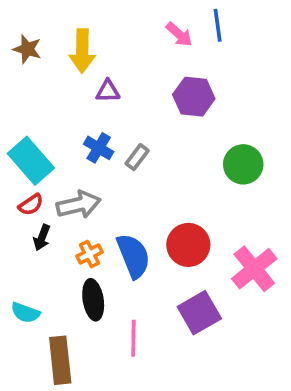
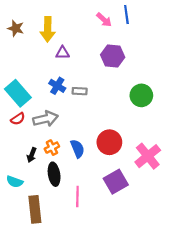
gray rectangle: (137, 157) -> (80, 91), turned 56
black arrow: (42, 238) -> (32, 155), moved
blue semicircle: (133, 256) -> (77, 149), size x0.7

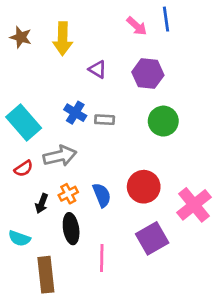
purple triangle: (63, 53) -> (98, 69), moved, turned 32
green circle: (141, 95) -> (163, 121), moved
red semicircle: (18, 119) -> (24, 169), moved

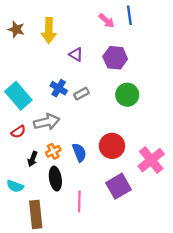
gray rectangle: (105, 120) -> (81, 94), turned -32

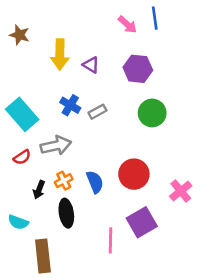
yellow arrow: (49, 30) -> (60, 54), moved
pink cross: (151, 160) -> (181, 191), size x0.7
pink line: (79, 201) -> (111, 240), moved

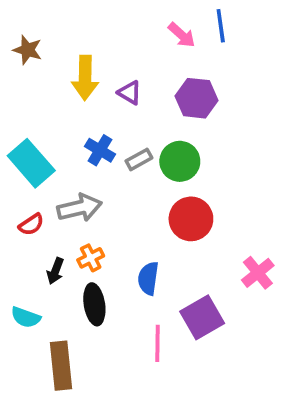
green circle: (152, 113) -> (180, 161), moved
red circle: (134, 174) -> (191, 219), moved
blue semicircle: (95, 182) -> (148, 278), moved, turned -150

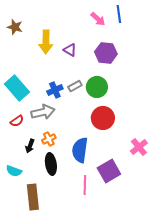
blue cross: (100, 150) -> (55, 90), moved, turned 35
blue semicircle: (148, 278) -> (80, 150), size x1.4

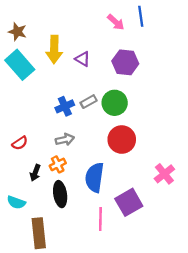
cyan rectangle: (17, 88) -> (20, 65), moved
gray arrow: (43, 112) -> (65, 140), moved, size x0.7

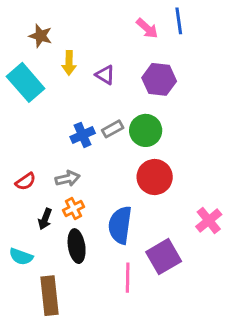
brown star: (17, 32) -> (41, 36), moved
yellow arrow: (54, 49) -> (69, 63), size x0.7
gray arrow: (65, 140) -> (68, 179), moved

